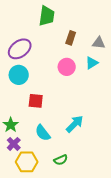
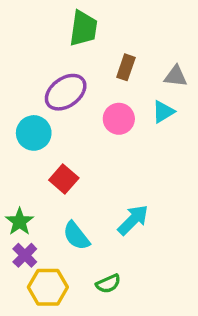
purple ellipse: (20, 49) -> (66, 92), moved
red square: (36, 101) -> (64, 179), turned 35

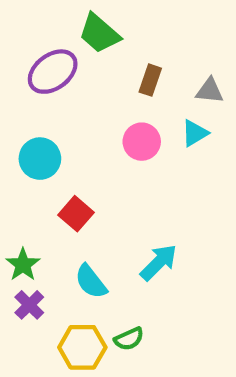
green trapezoid: (83, 28) -> (99, 33), turned 123
purple ellipse: (66, 92) -> (53, 72), moved
yellow hexagon: (48, 287) -> (82, 347), moved

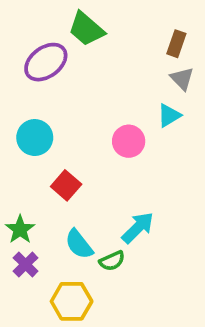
brown rectangle: (150, 80) -> (176, 44), moved
gray triangle: (210, 91) -> (182, 79), turned 40
pink circle: (142, 142) -> (129, 141), moved
green semicircle: (129, 339) -> (112, 261), moved

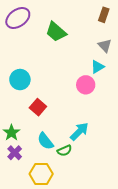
green trapezoid: (86, 29) -> (56, 32), moved
brown rectangle: (176, 44) -> (104, 15), moved
purple ellipse: (46, 62) -> (18, 18), moved
pink circle: (129, 141) -> (86, 85), moved

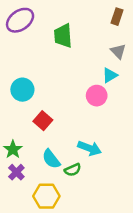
green trapezoid: (56, 32) -> (63, 36), turned 45
cyan arrow: (79, 131) -> (89, 148), turned 66

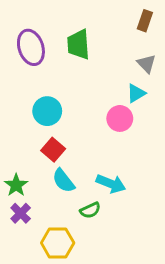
purple ellipse: (20, 20) -> (31, 47), moved, turned -72
cyan circle: (22, 90) -> (47, 111), moved
cyan semicircle: (51, 159) -> (64, 181), moved

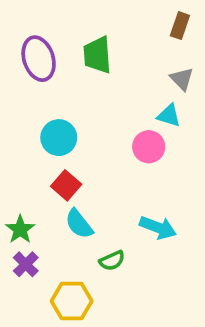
cyan triangle: (136, 93) -> (169, 116), turned 48
cyan arrow: (111, 184) -> (158, 228), moved

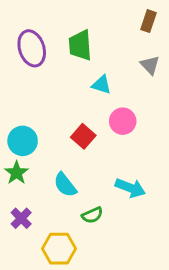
cyan triangle: (169, 116) -> (101, 85), moved
cyan circle: (59, 138) -> (23, 141), moved
red square: (66, 185) -> (83, 136), moved
green star: (20, 229) -> (17, 173), moved

